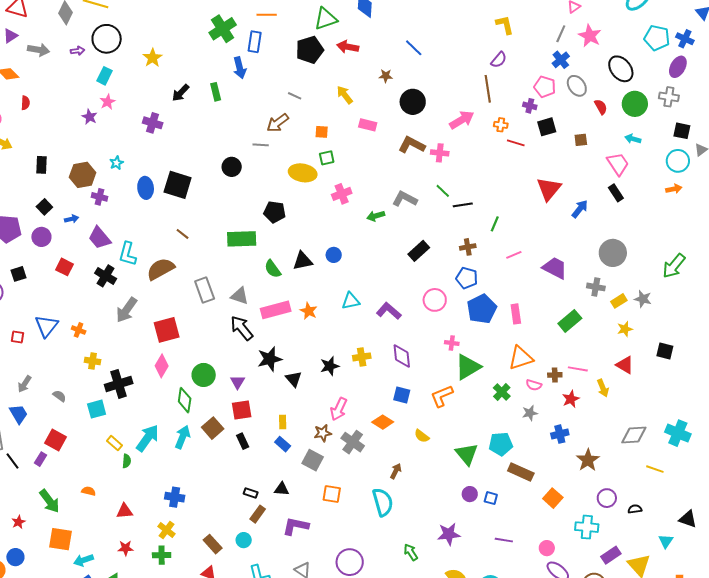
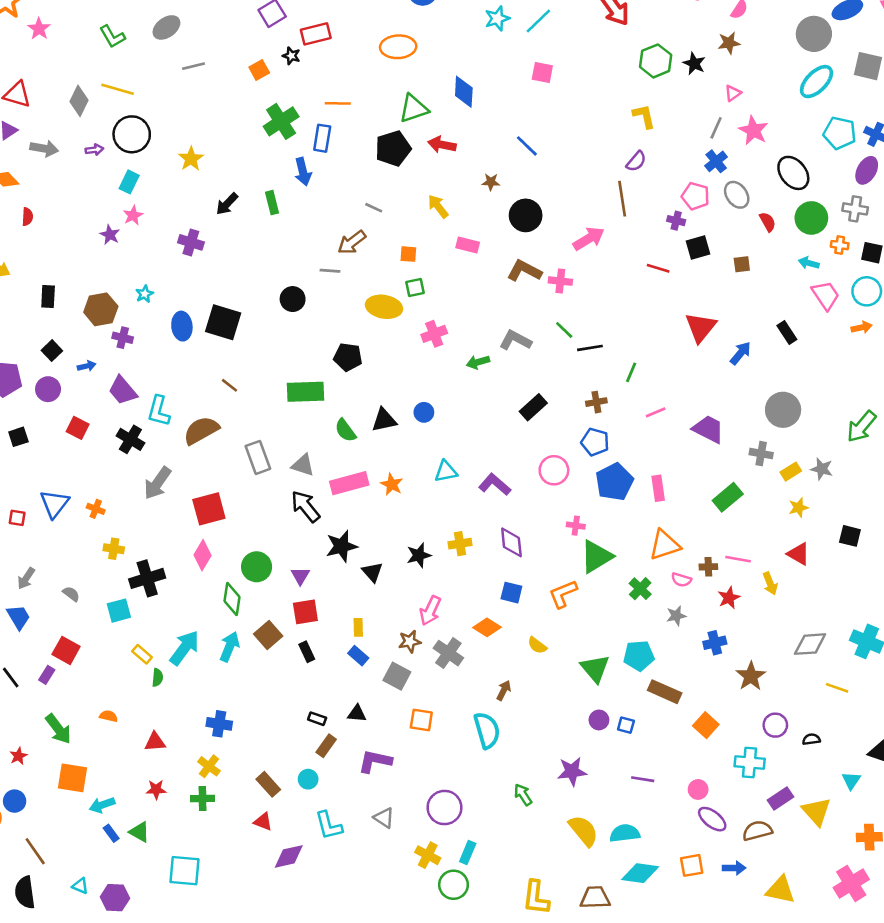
orange cross: (501, 125) -> (840, 245), moved
pink trapezoid: (618, 164) -> (826, 295), moved

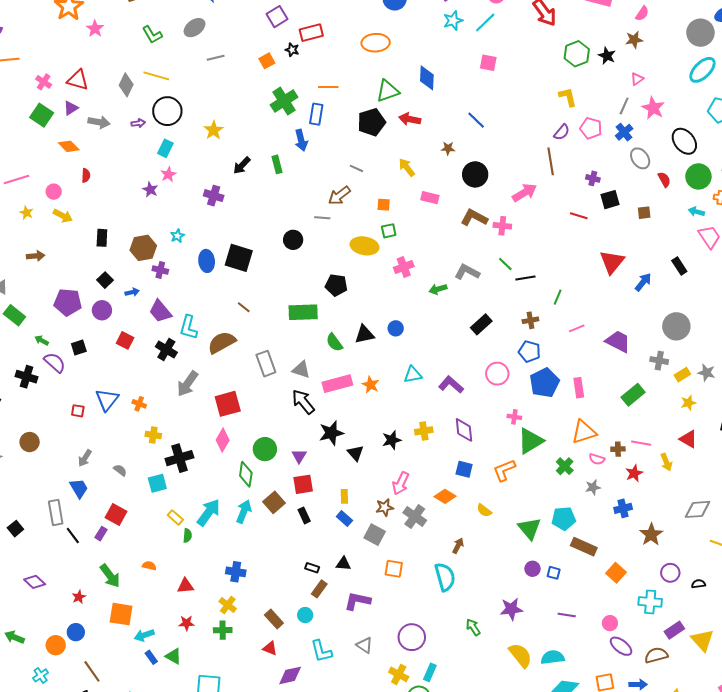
pink pentagon: (696, 196) -> (591, 128), moved

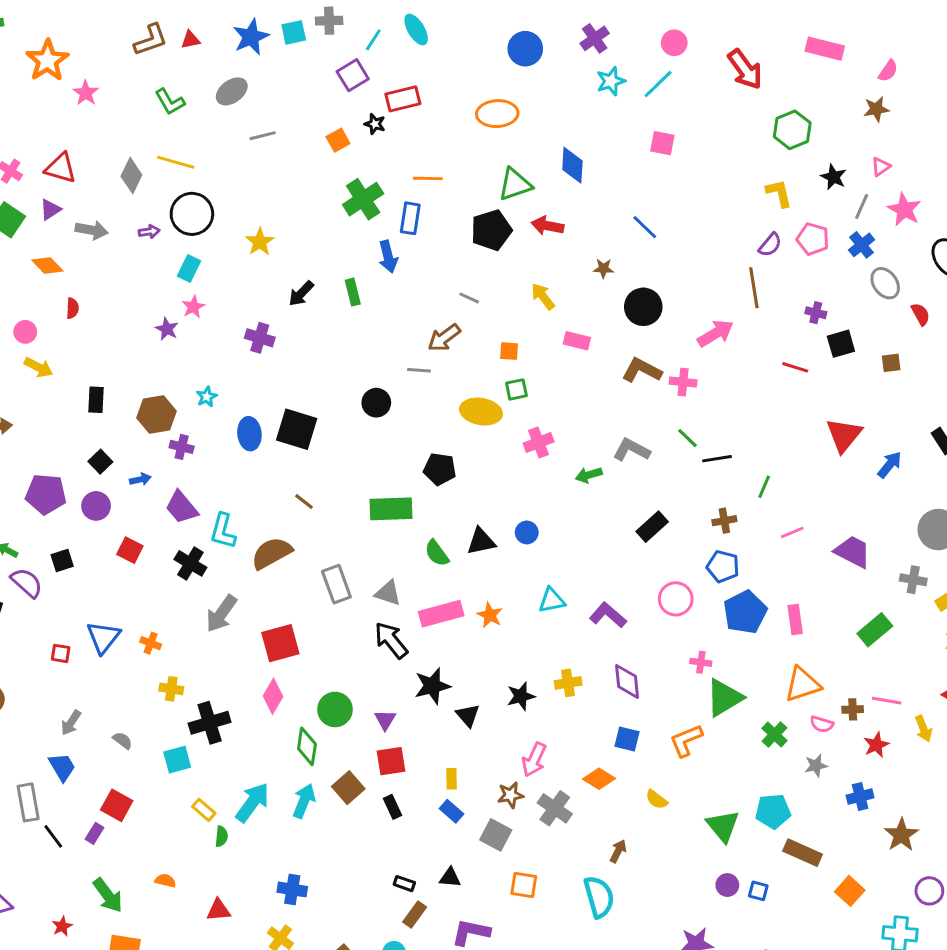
black star: (607, 56) -> (834, 177), moved

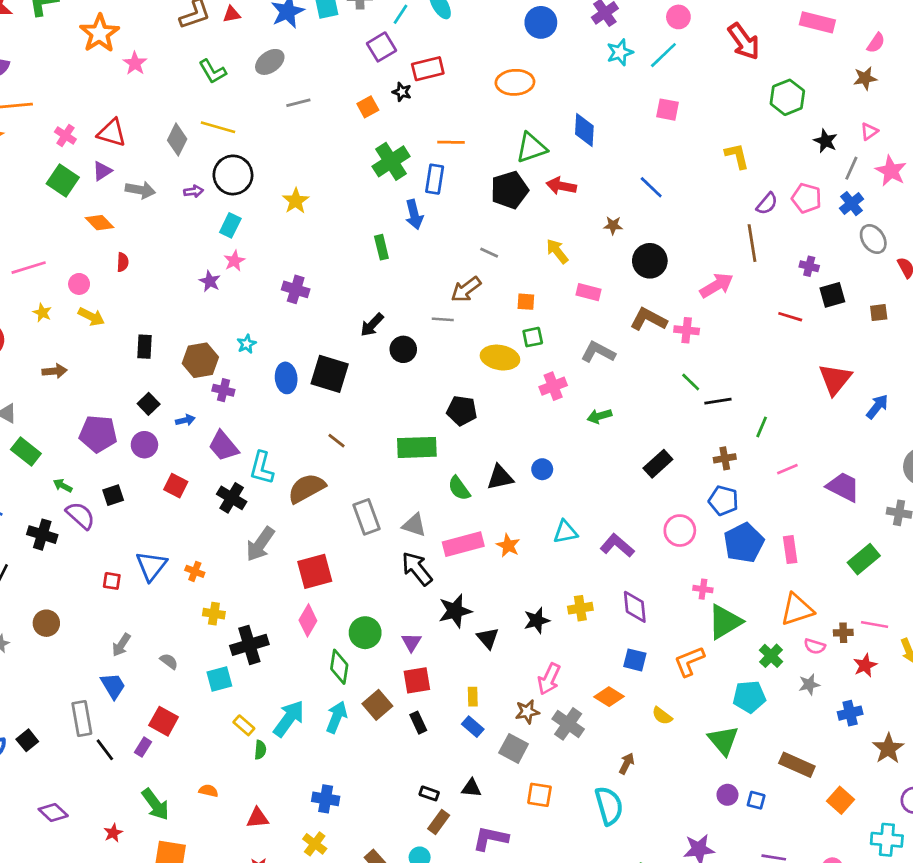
yellow L-shape: (779, 193) -> (737, 156), moved
black arrow: (301, 294) -> (372, 325), moved
gray L-shape: (631, 450) -> (598, 352), moved
cyan pentagon: (773, 811) -> (749, 697), moved

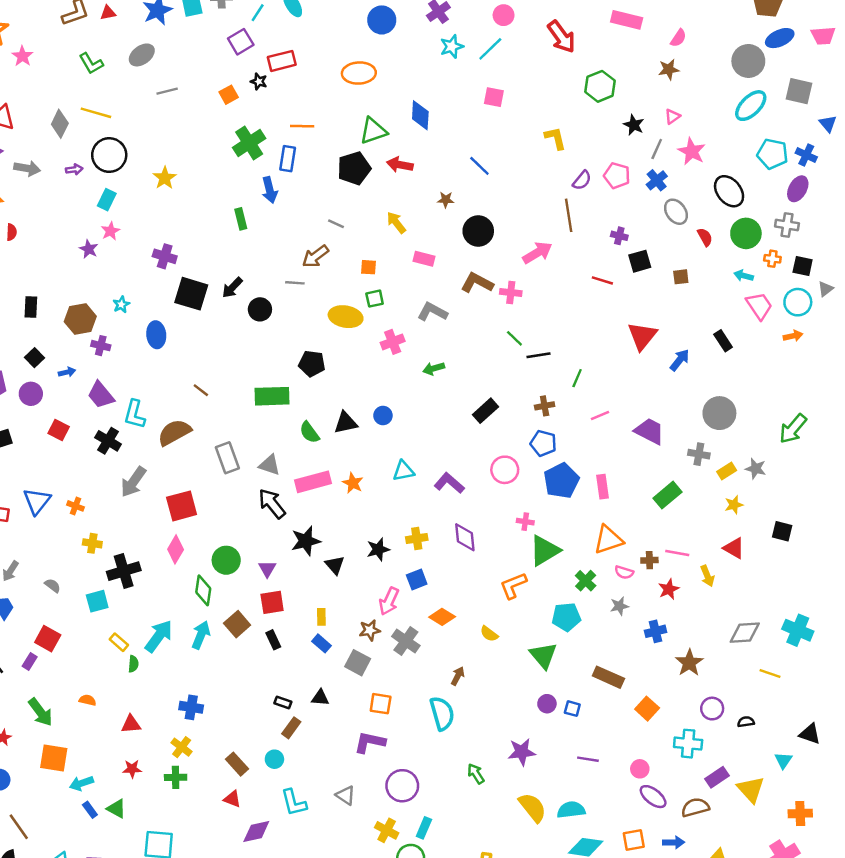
black square: (330, 374) -> (191, 294), moved
blue square: (635, 660) -> (417, 580), moved, turned -35
purple L-shape: (490, 838) -> (370, 742), moved

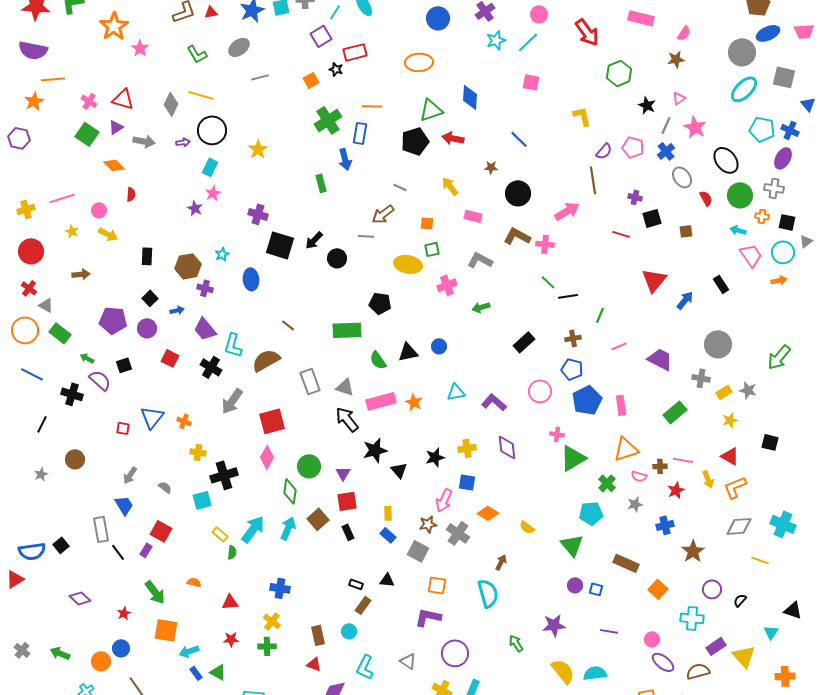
blue square: (417, 580) -> (467, 482), turned 30
orange L-shape: (513, 586) -> (735, 487), moved
black semicircle: (746, 722) -> (740, 600), turned -40
brown rectangle: (237, 764) -> (318, 635), turned 30
cyan L-shape: (294, 803) -> (365, 667), turned 40

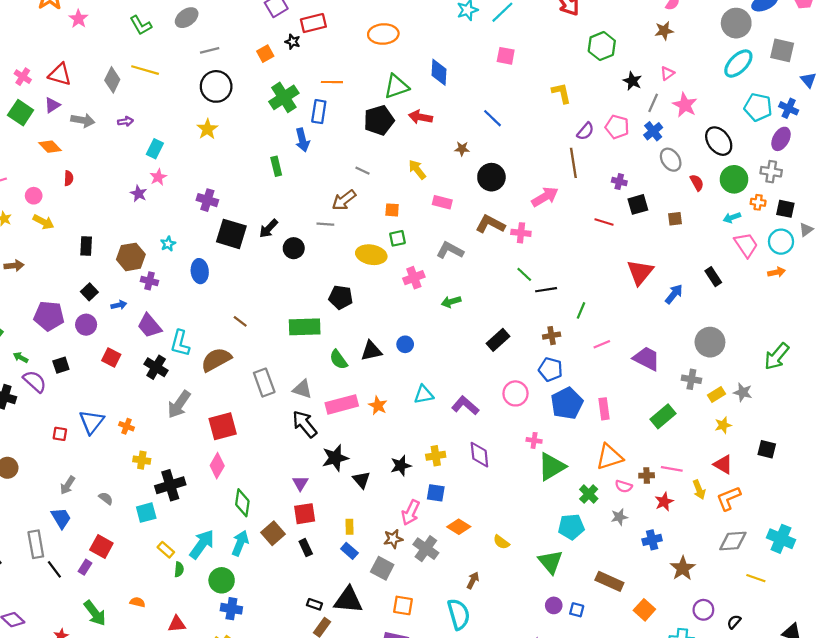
black circle: (212, 130) -> (216, 86), moved
cyan arrow: (738, 230) -> (732, 218), turned -35
green circle: (309, 466) -> (222, 580), moved
black triangle: (387, 580) -> (348, 600), size x1.8

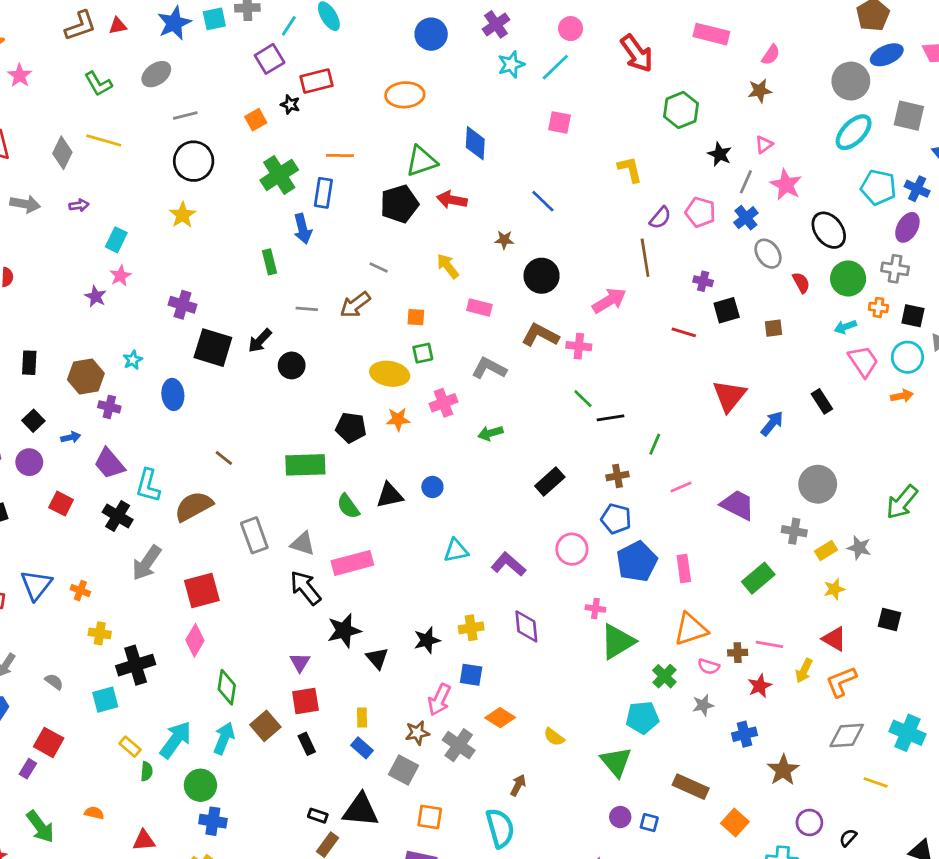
gray line: (325, 224) -> (307, 309), moved
orange star: (378, 405) -> (398, 419), moved, turned -30
yellow arrow: (699, 490) -> (804, 671), turned 48

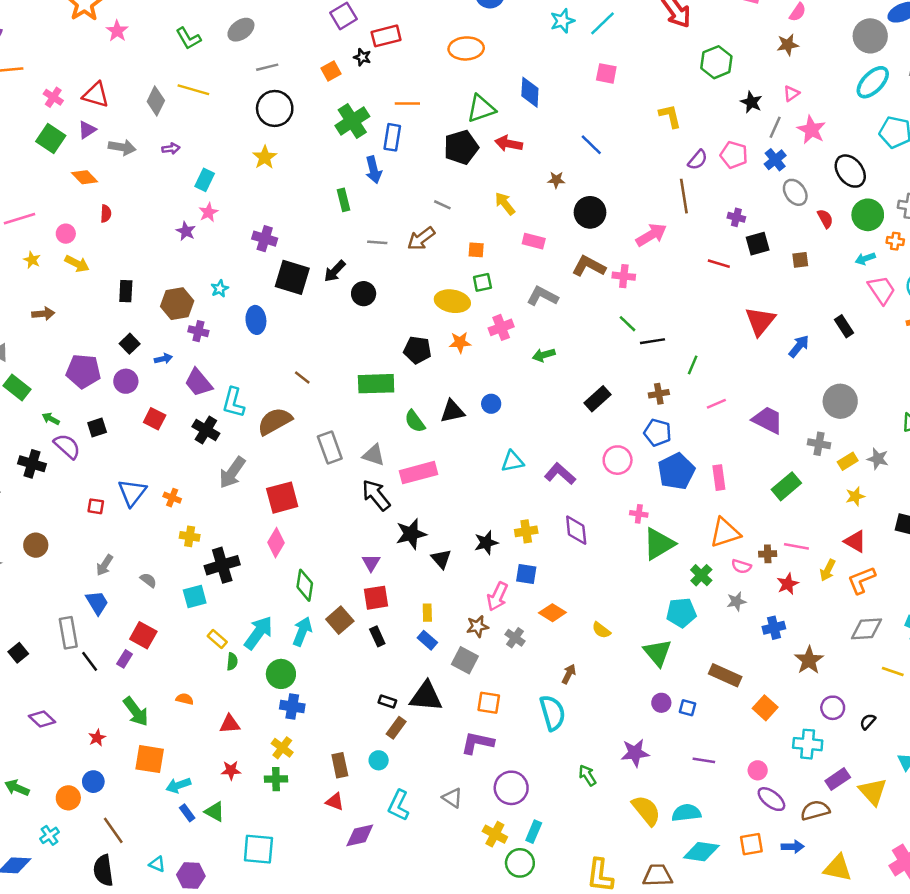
gray cross: (459, 745) -> (515, 638), size x0.7

